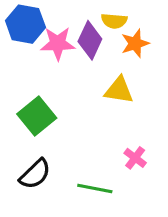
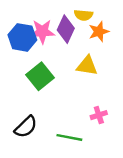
blue hexagon: (25, 24) -> (22, 37), moved
green square: (37, 116) -> (40, 76), moved
pink cross: (135, 158) -> (99, 115), turned 35

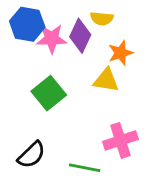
orange star: (99, 32) -> (120, 53), moved
blue hexagon: (22, 37) -> (27, 24), moved
pink cross: (99, 115) -> (120, 140), size x1.6

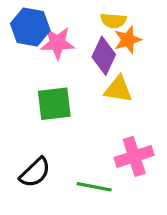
purple diamond: (80, 36) -> (104, 56), moved
orange star: (120, 53) -> (128, 40), moved
green square: (49, 93) -> (54, 104), turned 32

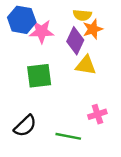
pink cross: (134, 156) -> (97, 114), size x0.7

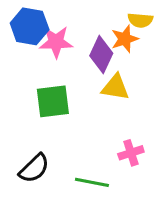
yellow semicircle: (82, 15) -> (140, 20), moved

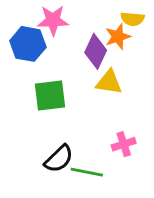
blue hexagon: (30, 26) -> (28, 44), moved
pink star: (56, 42) -> (53, 20), moved
black semicircle: (34, 168) -> (59, 159), moved

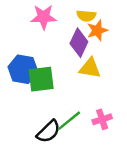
yellow semicircle: (133, 19) -> (86, 16), moved
blue hexagon: (28, 44) -> (23, 69), moved
green line: (87, 172) -> (69, 121), moved, turned -50

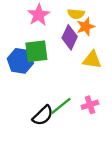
pink star: (44, 17) -> (39, 15), turned -30
yellow triangle: (90, 68) -> (92, 60), moved
green square: (41, 79) -> (36, 51), moved

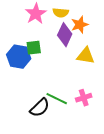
yellow semicircle: (76, 14) -> (61, 13), moved
green square: (36, 51) -> (34, 48), size x0.7
green line: (61, 106) -> (57, 99), turned 65

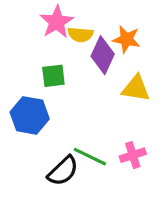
yellow semicircle: (61, 13) -> (80, 35), moved
orange star: (80, 25) -> (126, 39), turned 30
blue hexagon: (19, 57) -> (30, 115), moved

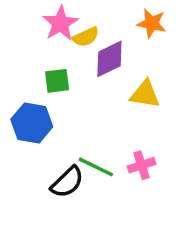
yellow semicircle: (80, 35) -> (86, 37), turned -30
orange star: (126, 39) -> (152, 23), moved
purple diamond: (103, 55) -> (109, 59), turned 39

